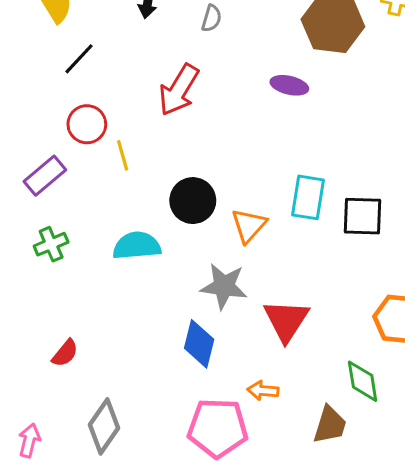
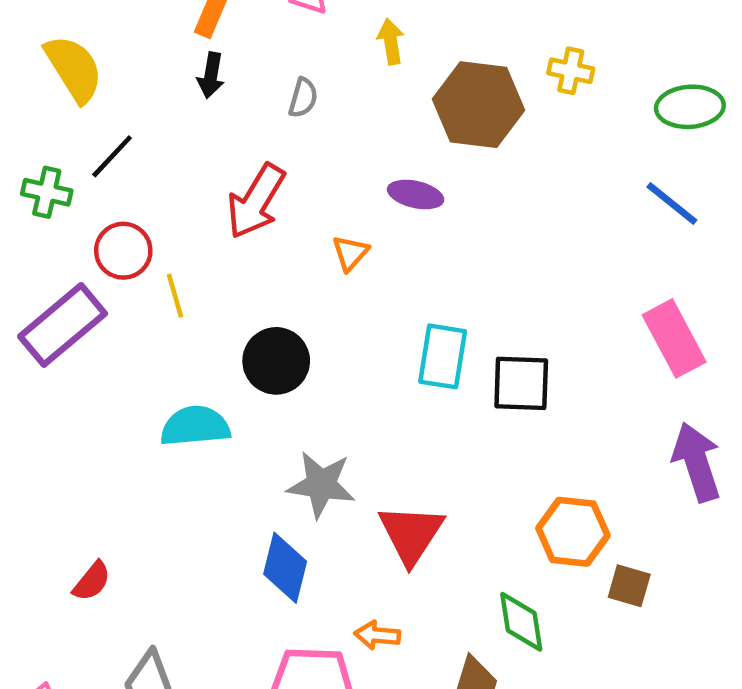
purple rectangle: (45, 176) -> (63, 325), size x1.4
orange triangle: (249, 225) -> (350, 253), moved, size x0.7
green cross: (51, 244) -> (47, 192), moved, turned 36

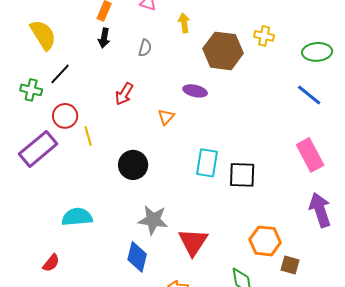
red arrow: (256, 201) -> (124, 94), size x0.7
cyan semicircle: (195, 426) -> (77, 217), moved

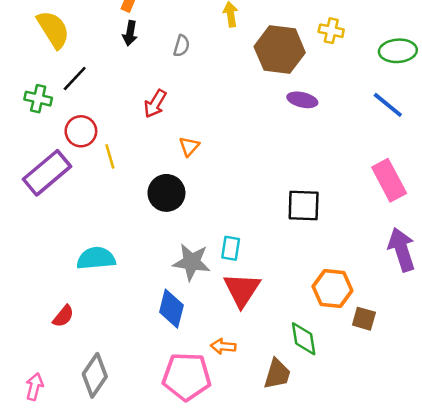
purple ellipse: (195, 91) -> (302, 100), moved
orange triangle: (166, 117) -> (189, 146), moved
cyan rectangle: (207, 163) -> (231, 248), moved, size x0.7

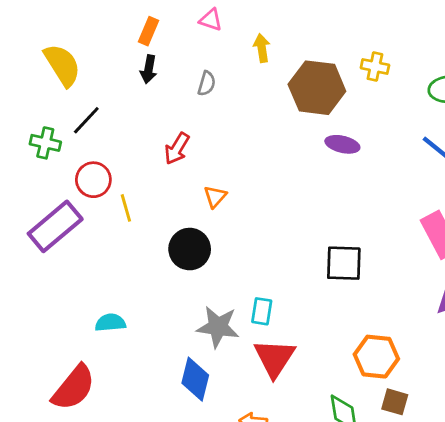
cyan semicircle: (96, 258) -> (110, 323), size x0.7
red semicircle: (63, 316) -> (74, 388), size x1.8
brown square: (364, 319) -> (395, 402), moved

